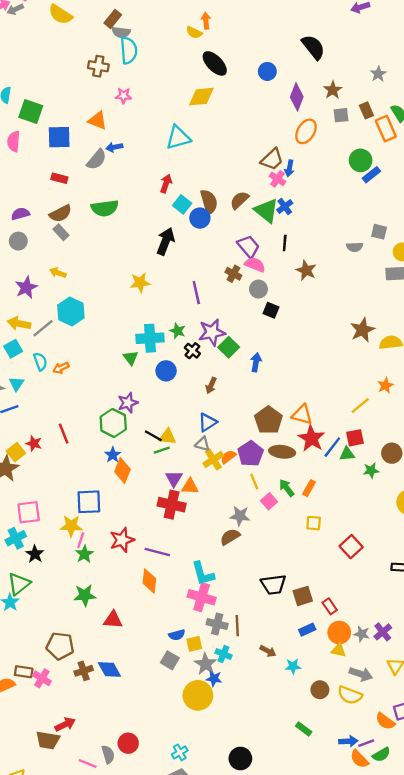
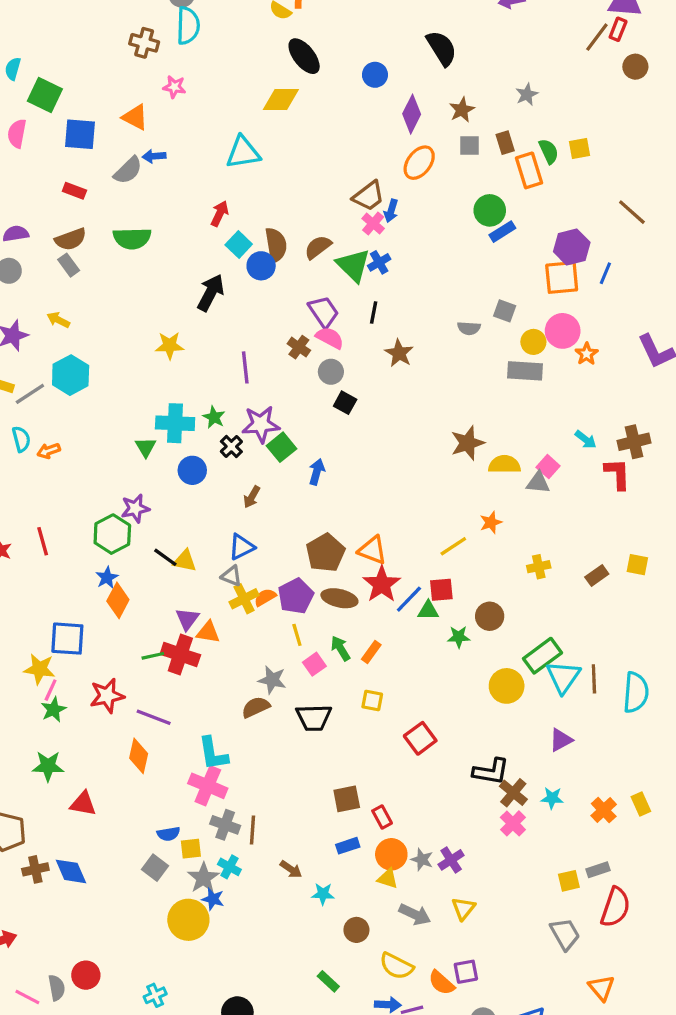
green line: (162, 450) -> (153, 656), moved
black trapezoid: (273, 585) -> (314, 718), moved
yellow semicircle: (350, 695) -> (396, 966), moved

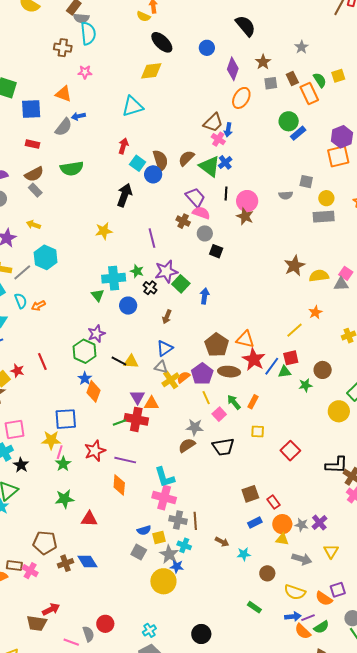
pink circle: (563, 331) -> (247, 201), moved

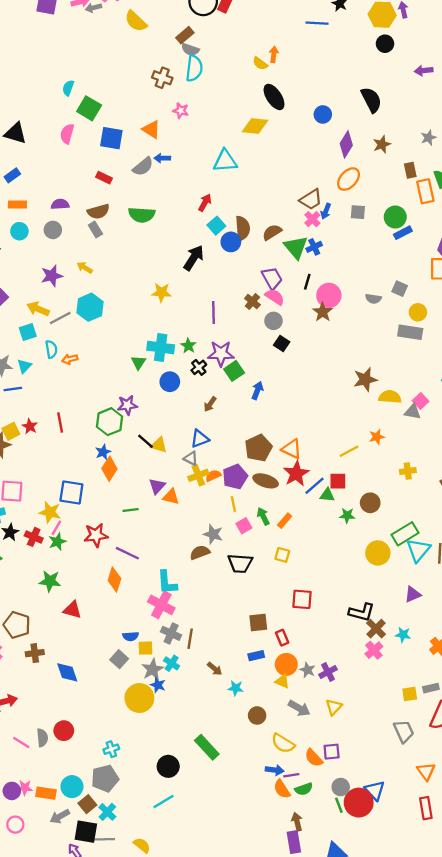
gray square: (271, 83) -> (358, 212), moved
red cross: (136, 419) -> (34, 537), moved, size x0.7
red square: (290, 451) -> (302, 599), moved, turned 36
blue diamond: (87, 562) -> (67, 672), moved
green rectangle: (254, 607) -> (207, 747), moved, size x1.6

